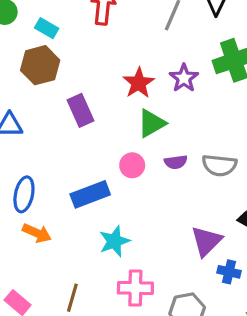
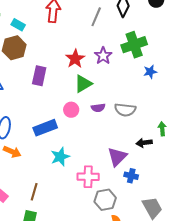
purple rectangle: (81, 110) -> (39, 76), turned 36
pink cross: (135, 288) -> (88, 177), moved

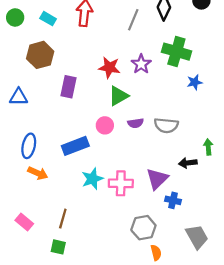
cyan rectangle: (18, 25) -> (48, 19), moved
green cross: (134, 45) -> (176, 52), turned 35
red star: (75, 59) -> (109, 67), turned -30
pink cross: (88, 177) -> (121, 183), moved

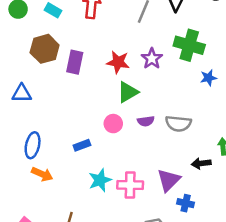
purple rectangle: (69, 87) -> (75, 62), moved
blue rectangle: (75, 146) -> (82, 145), size x0.6

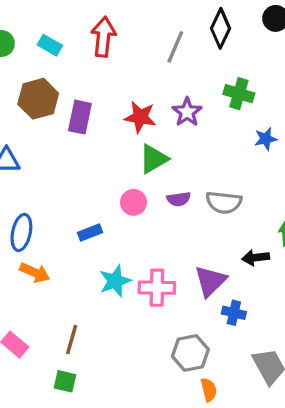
green cross: (189, 45) -> (239, 94), size x0.7

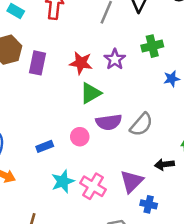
green cross: (239, 94) -> (152, 46), turned -30
purple semicircle: (179, 199) -> (109, 122), size x1.5
pink circle: (134, 202) -> (80, 137), moved
gray semicircle: (224, 202) -> (141, 125), turned -55
pink cross: (157, 288) -> (93, 186), turned 30

